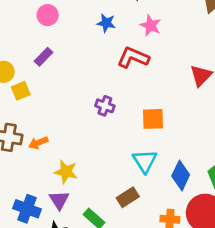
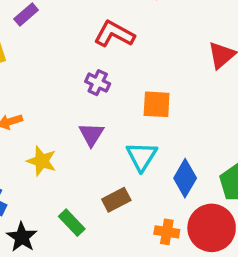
red L-shape: (133, 58) -> (114, 34), moved
purple triangle: (59, 200) -> (91, 134), moved

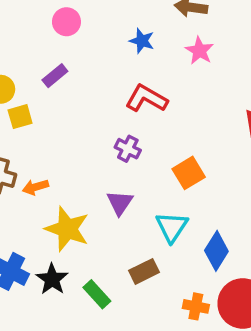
orange square: (157, 104) -> (189, 173), turned -36
yellow star: (42, 161) -> (67, 229), size x1.4
black star: (22, 237) -> (52, 279), moved

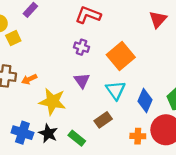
orange square: (189, 173) -> (121, 56), size x1.4

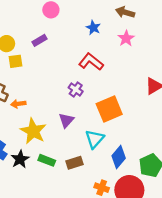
green rectangle: (77, 138) -> (47, 160), moved, turned -35

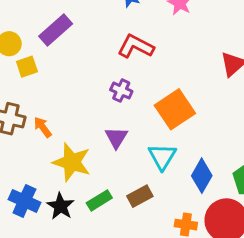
purple rectangle: (39, 40) -> (56, 30), size x1.5
orange arrow: (18, 104) -> (43, 127), turned 72
green rectangle: (47, 160) -> (99, 200), turned -42

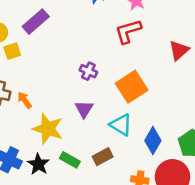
red L-shape: (136, 46) -> (128, 31), moved, turned -44
cyan triangle: (162, 157) -> (121, 125), turned -30
green rectangle: (99, 200) -> (70, 160), turned 60

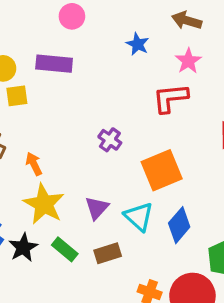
purple rectangle: (36, 22) -> (54, 64), turned 36
orange arrow: (25, 100) -> (34, 164), moved
purple triangle: (84, 109) -> (97, 208), moved
blue diamond: (153, 141) -> (179, 225), moved

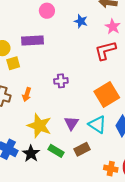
pink circle: (72, 16) -> (47, 11), moved
purple cross: (110, 140) -> (61, 81), moved, turned -32
orange arrow: (34, 164) -> (27, 94), moved, turned -128

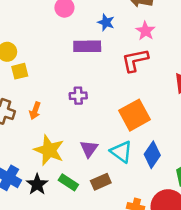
purple rectangle: (33, 41) -> (87, 46), moved

